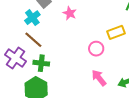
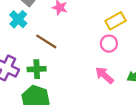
brown line: (33, 40) -> (46, 41), moved
pink circle: (96, 49) -> (109, 44), moved

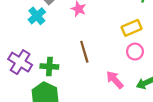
brown line: (46, 41) -> (84, 52), moved, turned 35
pink circle: (109, 44) -> (135, 52), moved

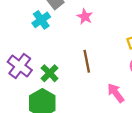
green cross: (49, 66) -> (50, 73), turned 36

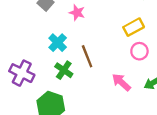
cyan cross: (41, 20) -> (58, 43), moved
green cross: (50, 73) -> (64, 70), moved

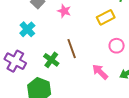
yellow rectangle: (134, 27) -> (106, 17), moved
cyan cross: (58, 43) -> (27, 29), moved

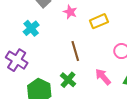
yellow rectangle: (106, 17) -> (99, 21), moved
green cross: (51, 60) -> (68, 80), moved

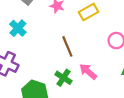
pink arrow: (103, 77) -> (88, 71), moved

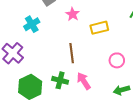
green cross: (63, 78) -> (60, 80), turned -35

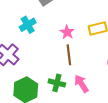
pink star: (73, 14) -> (67, 32), moved

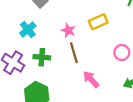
green cross: (57, 83) -> (42, 57), moved

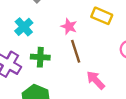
yellow rectangle: (98, 22) -> (102, 16), turned 48

